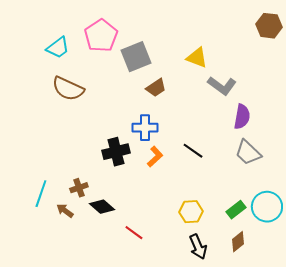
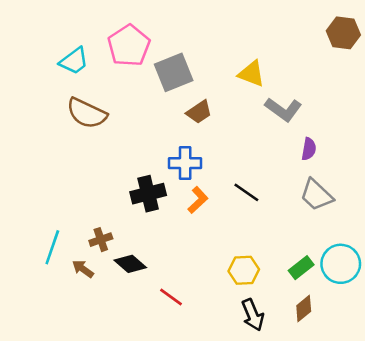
purple semicircle: (242, 117) -> (309, 149), size x0.7

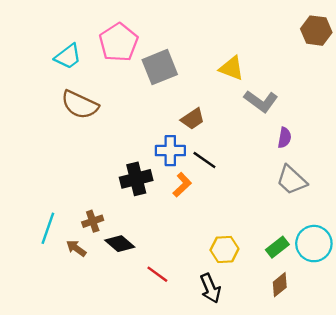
brown trapezoid: (199, 112) -> (193, 119), moved
black line: (246, 192) -> (204, 160), moved
black arrow: (253, 315) -> (210, 288), moved

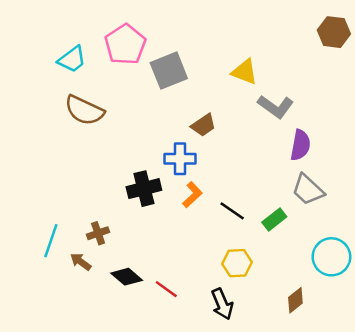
purple semicircle: (284, 138) -> (300, 145), size x1.4
black line: (204, 160) -> (232, 211), moved
black diamond: (120, 244) -> (127, 277), moved
green rectangle: (277, 247) -> (274, 220), moved

